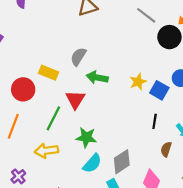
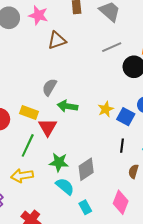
gray line: (146, 15) -> (112, 47), turned -60
yellow rectangle: (49, 73) -> (29, 112), moved
gray diamond: (122, 162) -> (86, 169), moved
cyan semicircle: (92, 163) -> (65, 186), turned -90

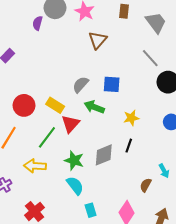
brown triangle: (57, 40) -> (98, 40), turned -42
gray line: (112, 47) -> (150, 58), turned 60
blue square: (126, 117) -> (112, 84), moved, turned -36
black line: (122, 146) -> (129, 146), moved
gray diamond: (86, 169) -> (104, 155), moved

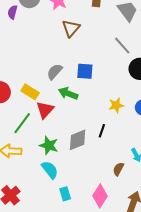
yellow star: (131, 118) -> (116, 105), moved

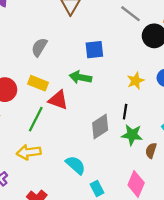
gray semicircle: (55, 72) -> (39, 47), moved
red triangle: (45, 110) -> (58, 100), turned -42
green star: (49, 145) -> (132, 135), moved

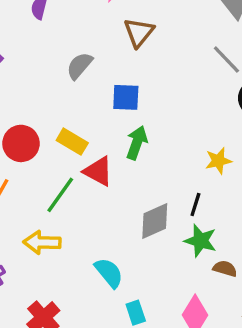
gray semicircle: (39, 47) -> (80, 66), moved
blue square: (94, 50) -> (126, 97), moved
green arrow: (80, 77) -> (137, 143), turned 90
brown semicircle: (151, 151) -> (225, 269), turned 80

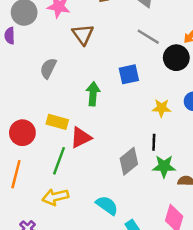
blue square: (126, 97) -> (129, 74), moved
green arrow: (137, 143) -> (93, 94), moved
yellow star: (218, 161) -> (161, 108), turned 30
red triangle: (98, 171) -> (81, 138), turned -40

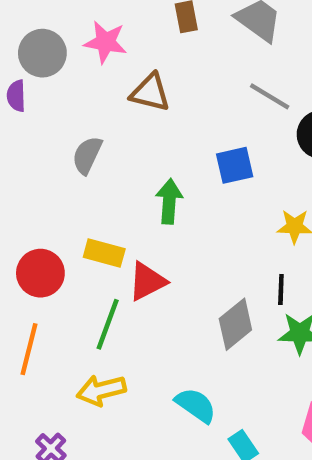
brown triangle: (83, 34) -> (150, 93), turned -40

